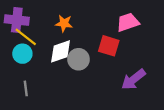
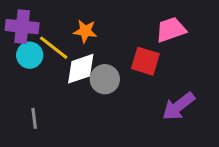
yellow line: (26, 37) -> (54, 48), moved
cyan circle: (22, 54) -> (30, 55), moved

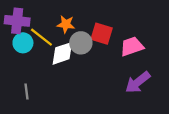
pink trapezoid: (171, 30) -> (132, 46), moved
red square: (145, 61) -> (102, 34), moved
gray circle: (105, 79) -> (81, 43), moved

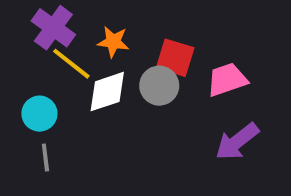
purple cross: (17, 21) -> (53, 28), moved, turned 30
cyan circle: (23, 43) -> (39, 114), moved
gray circle: (81, 43) -> (159, 86), moved

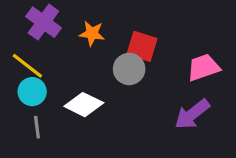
yellow line: (71, 64) -> (27, 66), moved
pink trapezoid: (227, 80) -> (203, 67), moved
white diamond: (107, 92) -> (84, 105), moved, turned 45

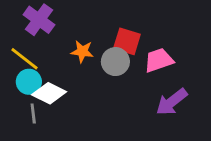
orange star: (92, 33) -> (82, 51), moved
pink trapezoid: (203, 67) -> (159, 60), moved
white diamond: (84, 105) -> (49, 93), moved

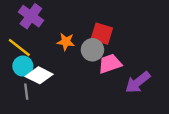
pink trapezoid: (159, 60) -> (110, 64), moved

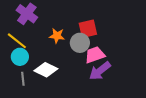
red square: (102, 34) -> (88, 29), turned -30
white diamond: (39, 75) -> (46, 70), moved
purple arrow: (138, 82) -> (100, 71), moved

